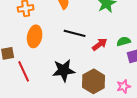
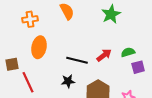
black line: (75, 33) -> (77, 60), moved
black star: (64, 70) -> (68, 81), size x0.6

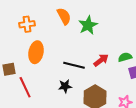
green star: (111, 14) -> (88, 25), moved

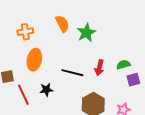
red arrow: (101, 60) -> (99, 68), turned 140
black star: (65, 86) -> (46, 90), moved

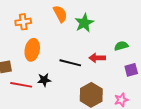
green semicircle: (123, 65) -> (121, 46), moved
red arrow: (99, 68) -> (97, 58), turned 77
red line: (23, 95) -> (21, 85), turned -55

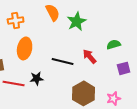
red arrow: (97, 58) -> (90, 56), turned 49

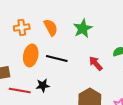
orange semicircle: (53, 12) -> (51, 27), moved
black line: (63, 61) -> (57, 58), moved

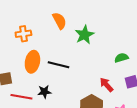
orange semicircle: (51, 27) -> (59, 21), moved
red arrow: (96, 63) -> (106, 85), moved

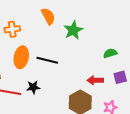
red arrow: (106, 85) -> (95, 80), turned -49

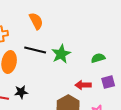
green star: (73, 30) -> (61, 54), moved
black line: (47, 60) -> (35, 50), moved

